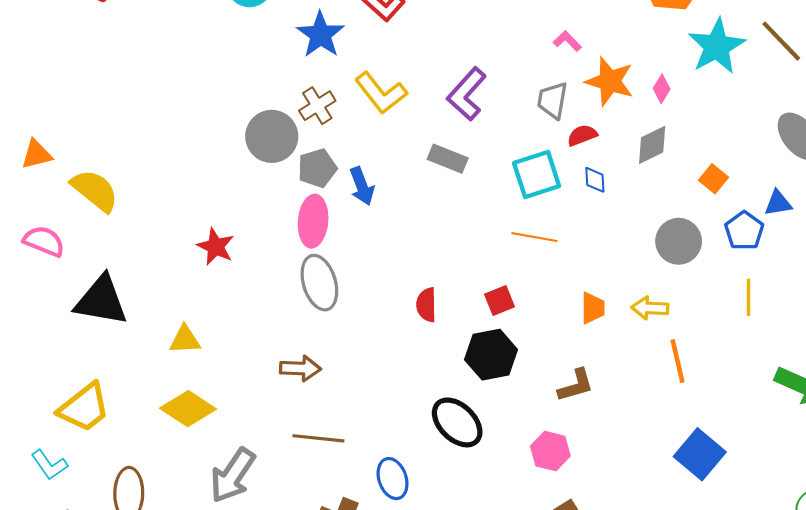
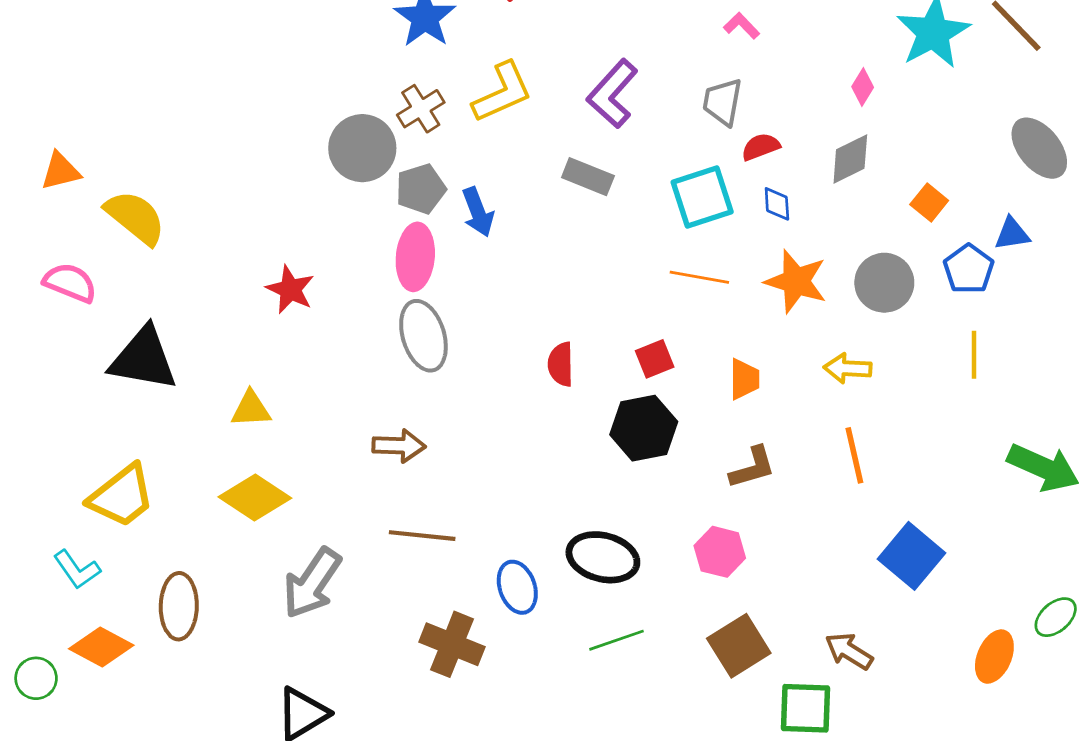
orange star: (610, 81) -> (796, 281), moved
yellow L-shape: (381, 93) -> (502, 92), turned -76
orange trapezoid: (593, 308) -> (744, 379), moved
orange line: (677, 361) -> (854, 455), moved
black ellipse: (457, 422) -> (603, 557), moved, turned -30

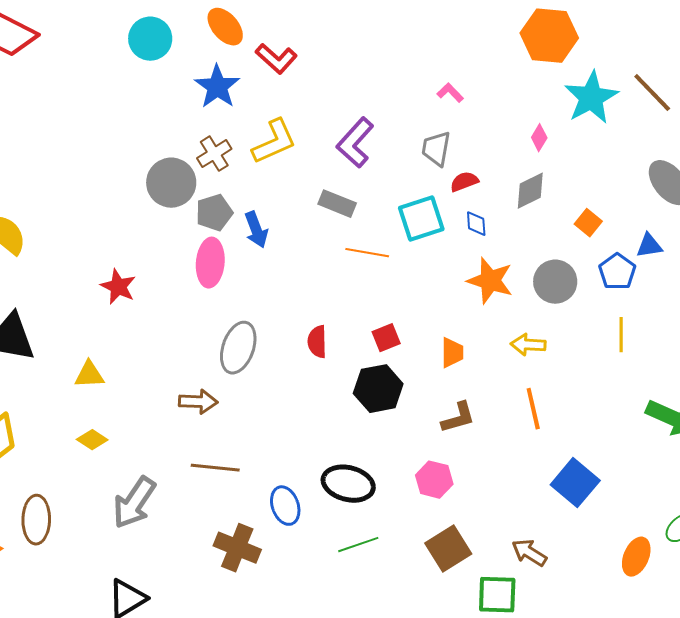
orange line: (699, 277) -> (367, 253), moved
gray ellipse: (423, 336) -> (238, 348), moved, turned 36
yellow diamond: (255, 497) -> (92, 440), size x0.6

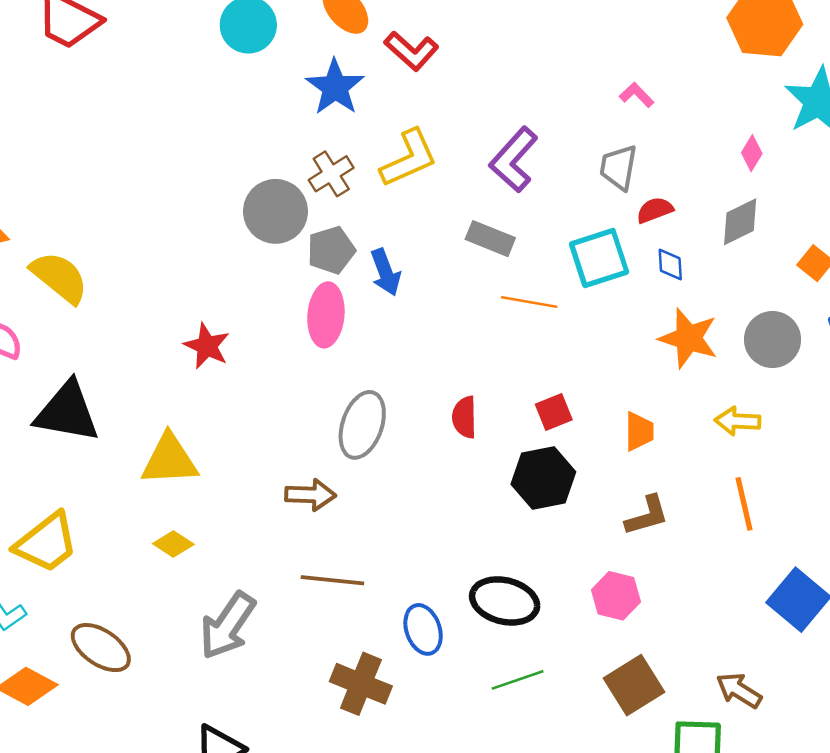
yellow triangle: (89, 375) -> (169, 460), size x1.5
brown ellipse: (36, 520) -> (101, 648), turned -57

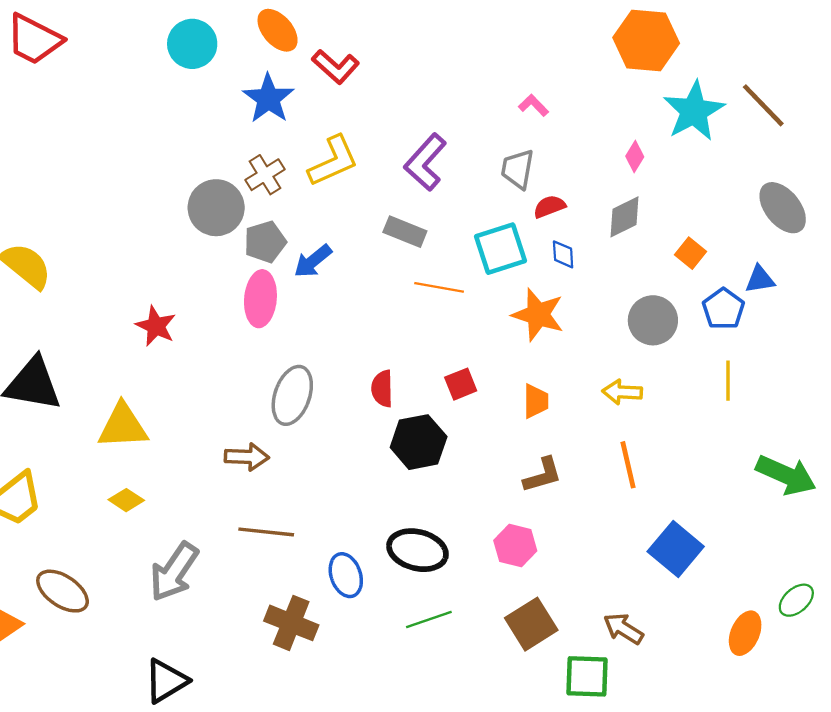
blue arrow: (386, 272) -> (313, 261), turned 72
orange star: (688, 338) -> (538, 315), moved
black hexagon: (543, 478) -> (419, 442), moved

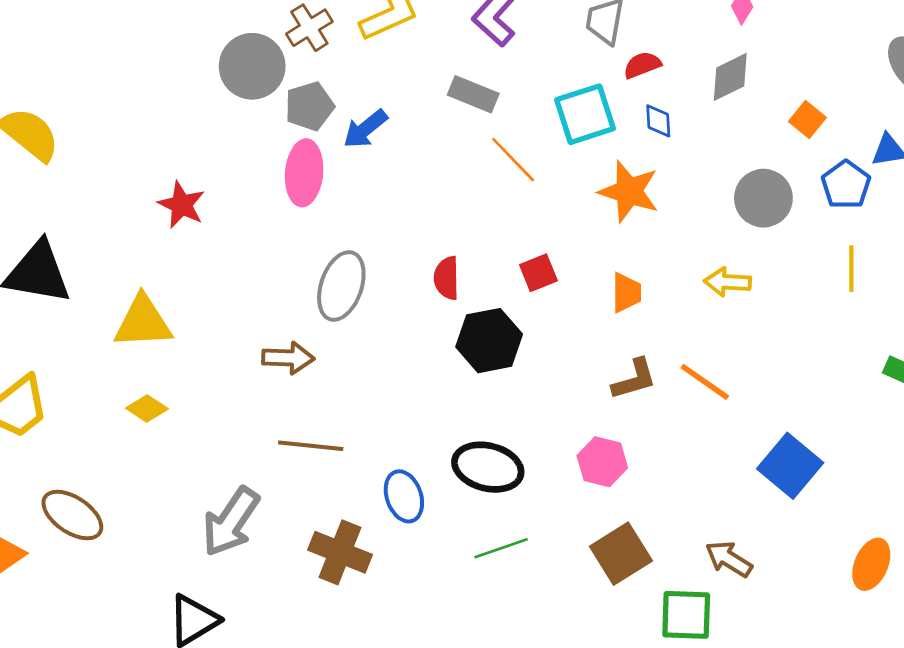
orange line: (439, 287) -> (513, 160), turned 36
orange line: (628, 465) -> (705, 382), moved, turned -42
gray arrow: (174, 572) -> (231, 522), moved

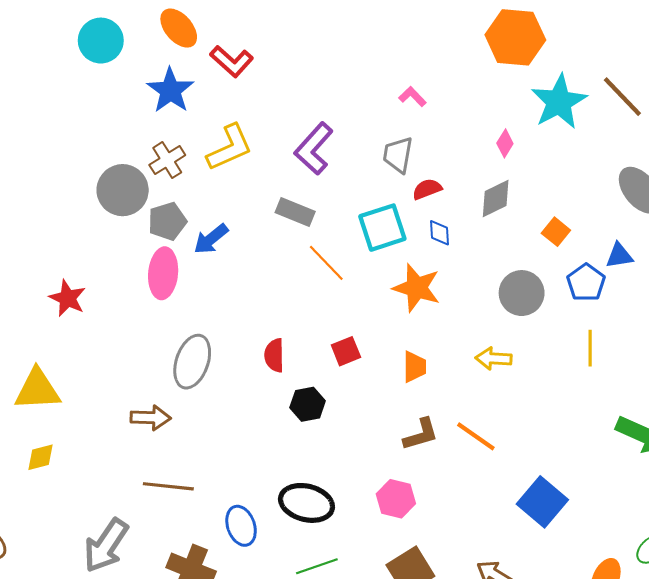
black hexagon: (489, 341) -> (308, 404), size x0.7
yellow diamond: (147, 408) -> (40, 457), turned -48

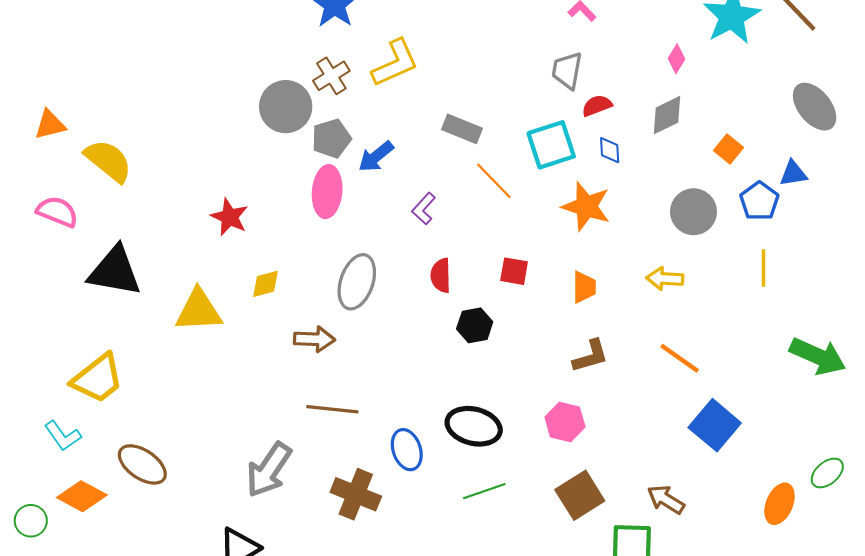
purple L-shape: (314, 149) -> (424, 209), moved, size x0.6
red square: (346, 351) -> (514, 271), turned 32
orange line: (476, 436) -> (680, 358), moved
yellow diamond: (40, 457) -> (266, 284), moved

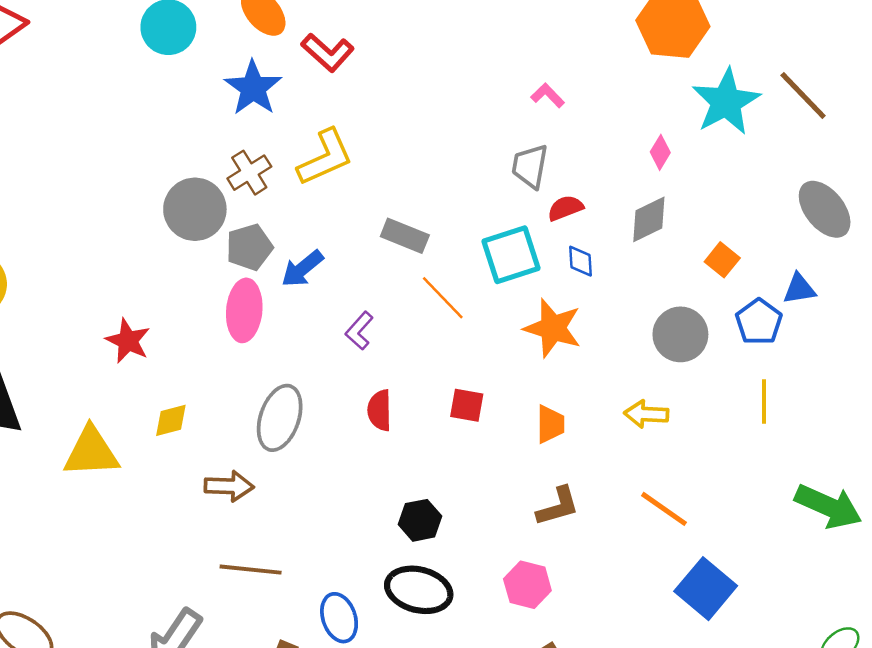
black hexagon: (475, 325) -> (420, 520), moved

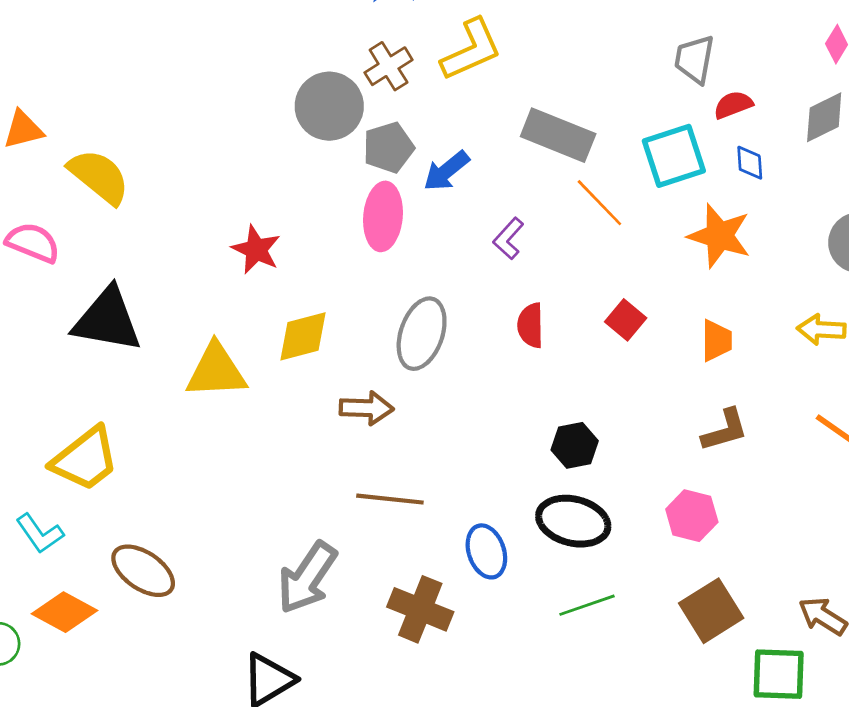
gray rectangle: (405, 236) -> (558, 135), size x1.4
red square: (467, 405) -> (626, 320), turned 30
yellow diamond: (171, 420) -> (303, 336), size x1.4

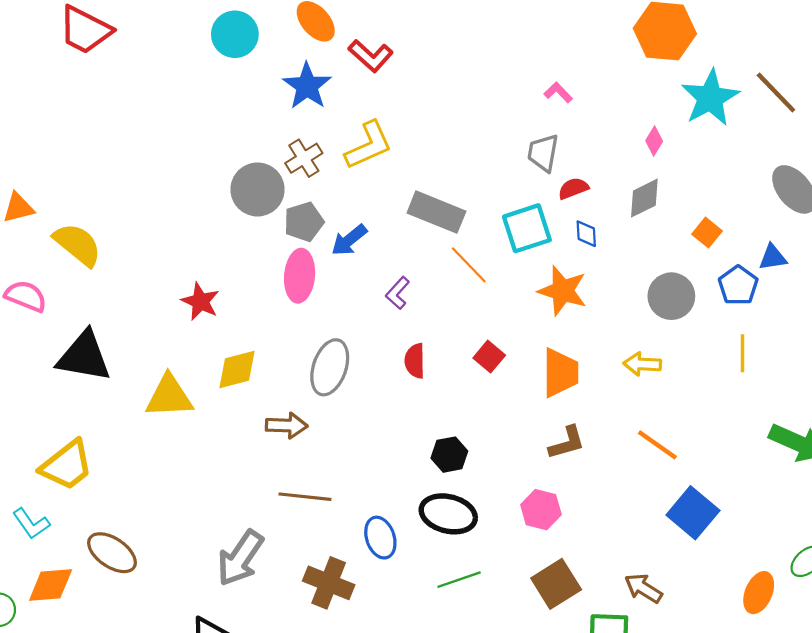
orange trapezoid: (717, 341) -> (560, 373), size x1.5
orange diamond: (65, 612) -> (51, 585), turned -33

